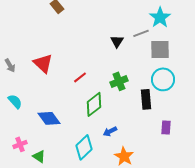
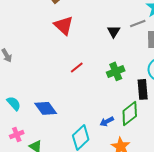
red triangle: (43, 63) -> (64, 25), moved
cyan semicircle: (15, 101) -> (14, 103), moved
green diamond: (94, 104) -> (130, 113), moved

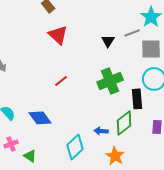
red line: (77, 67) -> (61, 81), moved
green cross: (116, 71) -> (110, 81), size x1.4
blue arrow: (107, 121) -> (101, 131), turned 32

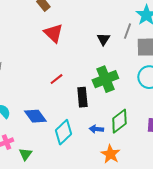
gray line: (132, 33) -> (127, 31), turned -49
black rectangle: (137, 99) -> (82, 97), moved
cyan diamond: (75, 147) -> (63, 132), moved
green triangle: (30, 156) -> (25, 154), turned 32

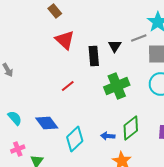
gray line: (127, 31) -> (139, 38), turned 49
black rectangle: (82, 97) -> (94, 56), moved

